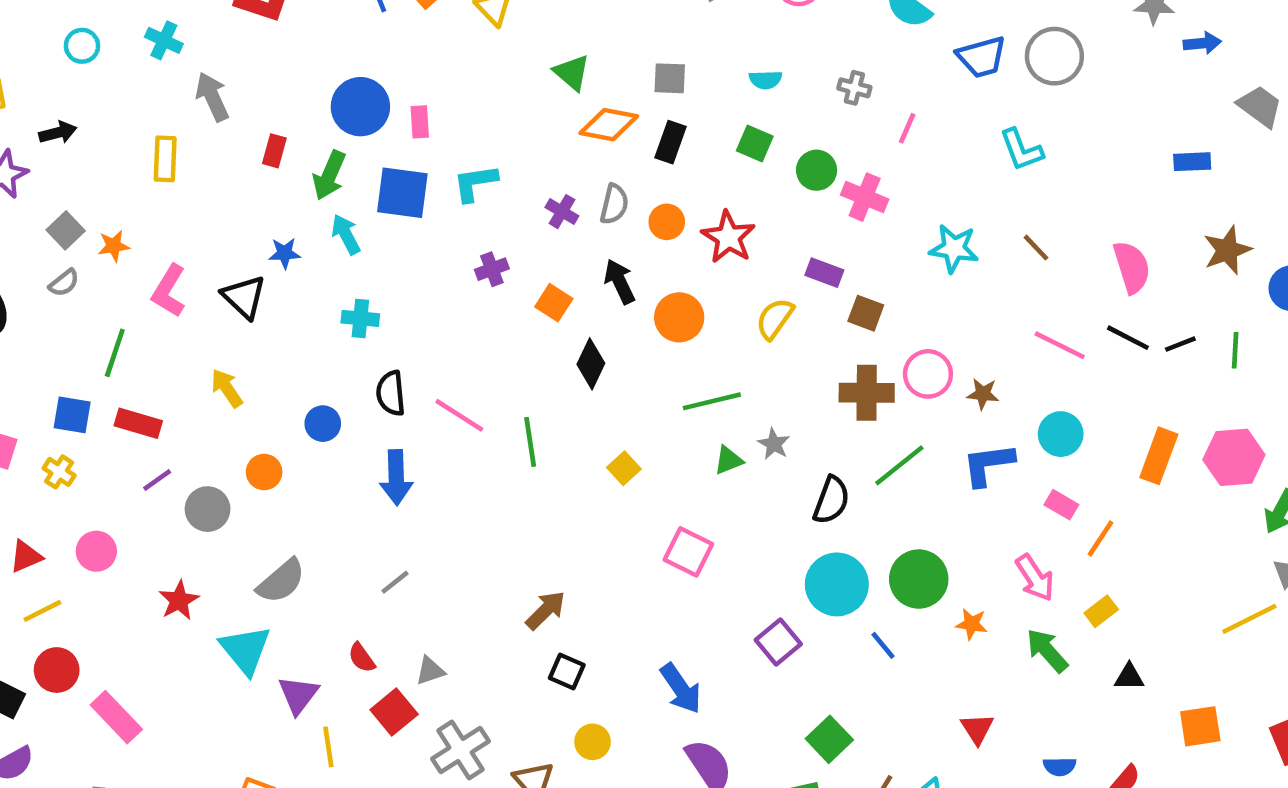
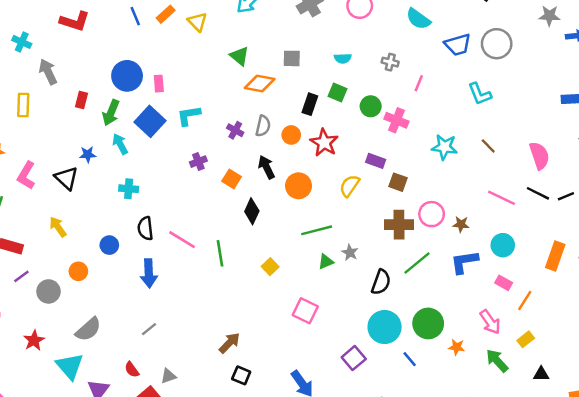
black rectangle: (670, 142) -> (310, 104), moved
blue square: (402, 193) -> (150, 121), turned 36

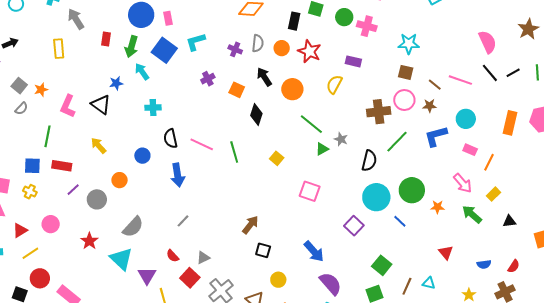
brown line: (488, 146) -> (435, 85), moved
brown square: (398, 182) -> (406, 72), moved
black line: (538, 193) -> (490, 73), turned 30
green line: (317, 230) -> (311, 124), turned 60

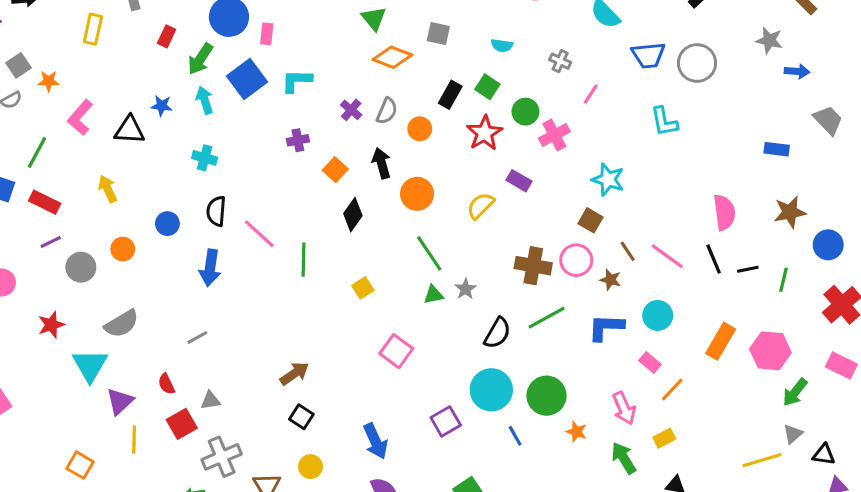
pink cross: (367, 26) -> (554, 135), turned 30
red star: (309, 51) -> (485, 133), moved
black triangle: (101, 105) -> (130, 130), turned -50

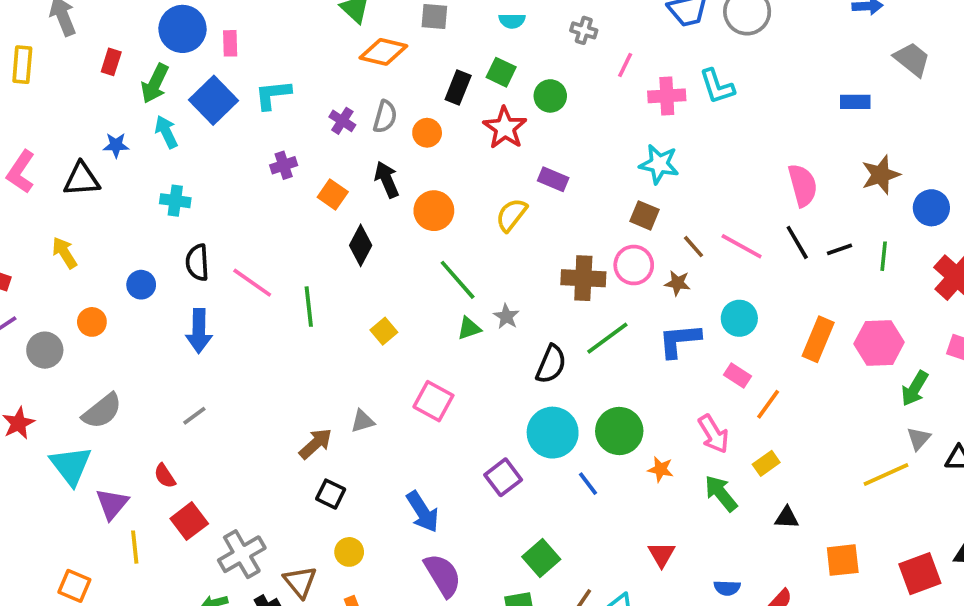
pink cross: (554, 135) -> (667, 96), moved, turned 32
gray triangle: (211, 400) -> (363, 421), moved

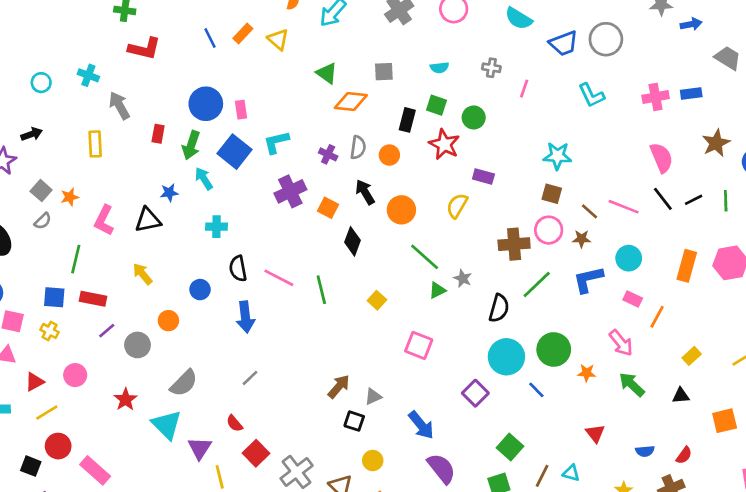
pink cross: (667, 96) -> (656, 97), moved
purple cross: (284, 165) -> (290, 191), size x1.6
gray triangle: (363, 421) -> (373, 397), moved
yellow rectangle: (766, 463) -> (692, 356), moved

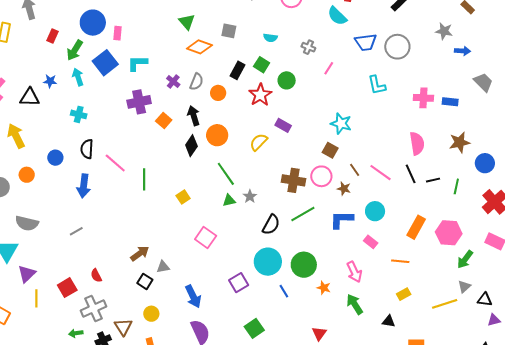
black diamond: (353, 241) -> (191, 146), moved
yellow arrow: (143, 274) -> (16, 136), size x1.4
orange line: (657, 317) -> (400, 261), moved, turned 54
gray semicircle: (184, 383) -> (27, 223), turned 45
red semicircle: (234, 423) -> (96, 276), moved

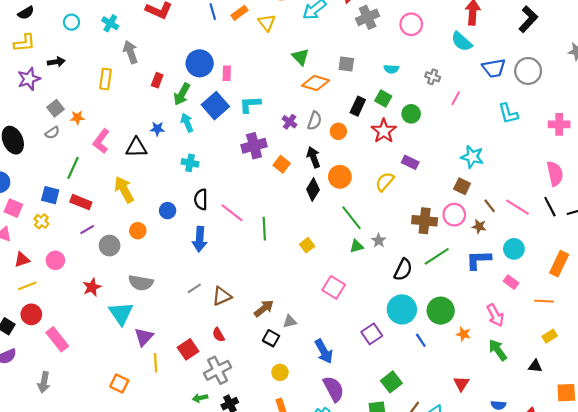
brown triangle: (123, 327) -> (222, 296), moved, turned 42

